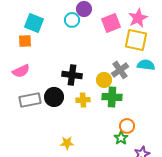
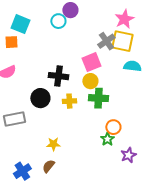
pink square: (111, 23) -> (91, 62), moved
gray cross: (120, 70) -> (106, 41), moved
gray rectangle: (30, 100) -> (14, 119), moved

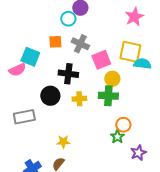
cyan square: (20, 24) -> (30, 57), moved
gray cross: (106, 41) -> (80, 44), moved, turned -30
yellow square: (122, 41) -> (130, 52), moved
orange square: (11, 42) -> (55, 42), moved
yellow circle: (90, 81) -> (112, 79), moved

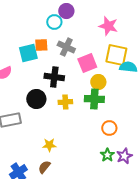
pink star: (134, 17) -> (108, 26), moved, turned -30
cyan square: (30, 57) -> (28, 53), moved, turned -36
green star: (117, 137) -> (107, 155), moved

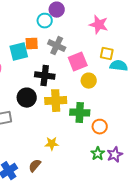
yellow square: (116, 55) -> (107, 54), size x0.6
green cross: (94, 99) -> (80, 113), moved
yellow cross: (65, 102) -> (56, 101), size x1.5
yellow star: (49, 145) -> (52, 144), moved

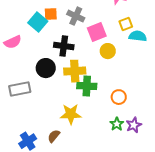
cyan square: (19, 52) -> (38, 22), turned -36
yellow square: (107, 54) -> (126, 24), turned -32
green cross: (80, 113) -> (87, 86), moved
yellow star: (52, 144) -> (71, 114), size x1.5

